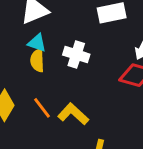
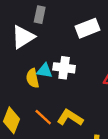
cyan triangle: (37, 43) -> (45, 71), moved

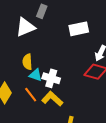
white cross: (64, 68) -> (51, 78), moved
cyan triangle: (45, 71) -> (36, 75), moved

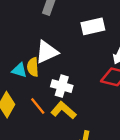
white triangle: (25, 27) -> (47, 52), moved
cyan triangle: (36, 75) -> (19, 70), moved

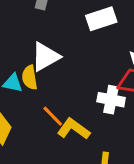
white cross: (62, 86) -> (111, 100), moved
orange line: (38, 106) -> (53, 116), moved

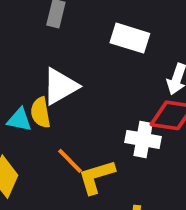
white rectangle: (101, 19) -> (130, 38), turned 36
yellow L-shape: (74, 129) -> (96, 177), turned -52

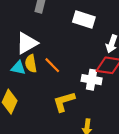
white triangle: (60, 86) -> (27, 43), moved
orange line: (70, 161) -> (52, 65), moved

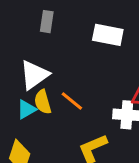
cyan triangle: (18, 68) -> (26, 109), turned -35

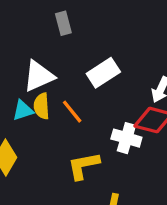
gray rectangle: (47, 22) -> (63, 23), turned -35
white rectangle: (108, 35) -> (103, 73), moved, turned -56

